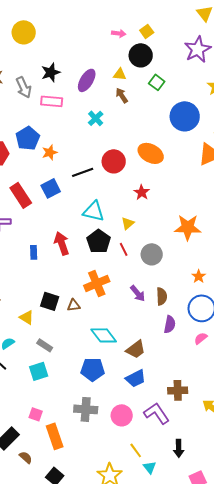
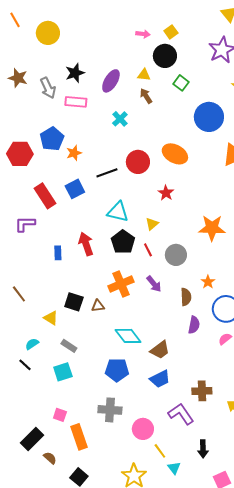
orange star: (199, 276) -> (208, 282), moved
purple arrow: (138, 293) -> (154, 284), moved
pink circle: (122, 415) -> (143, 429), moved

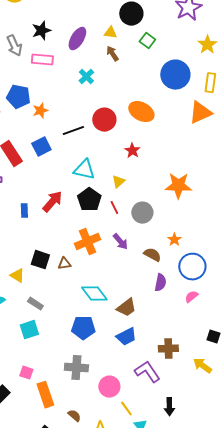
blue pentagon: (52, 139) -> (18, 97), turned -30
red arrow: (86, 244) -> (52, 202), turned 60
brown semicircle: (186, 297) -> (152, 255), turned -60
brown semicircle: (50, 458) -> (74, 416), moved

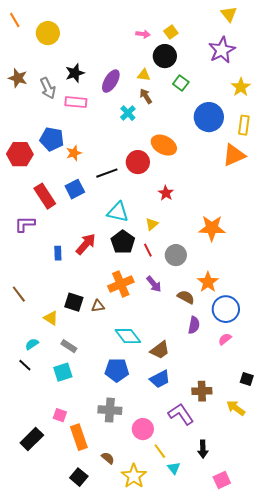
cyan cross: (86, 77) -> (128, 113), moved
orange ellipse: (141, 112) -> (164, 145), moved
orange star: (174, 240) -> (208, 282), size x1.5

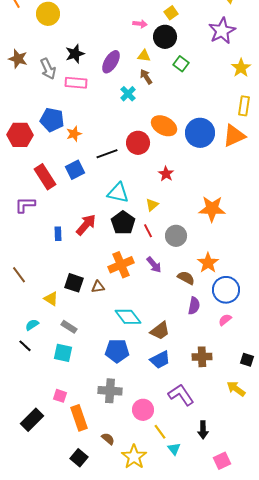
pink arrow: (143, 34) -> (140, 24), moved
blue circle: (209, 117) -> (200, 133), moved
cyan square: (63, 372) -> (63, 353), turned 30
brown cross: (202, 391) -> (202, 357), moved

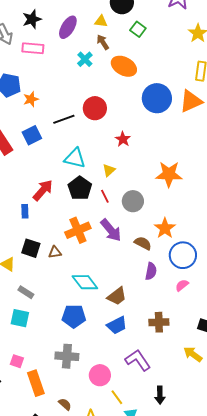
orange ellipse: (164, 126) -> (124, 66), moved
blue rectangle: (58, 234) -> (25, 211), moved
purple arrow: (154, 265) -> (111, 230), size x1.4

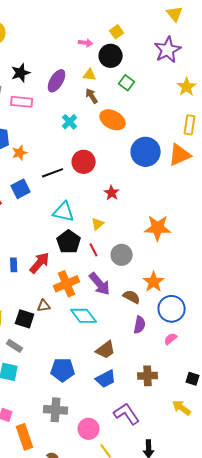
cyan cross: (85, 59) -> (70, 122), moved
red arrow: (43, 190) -> (40, 263), moved
black square: (31, 248) -> (25, 319), moved
cyan diamond: (85, 282) -> (84, 316), moved

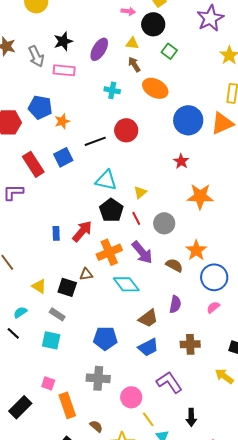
cyan cross: (70, 122) -> (112, 90), turned -35
red star: (112, 193) -> (181, 161), moved
purple semicircle: (140, 325) -> (175, 304), moved

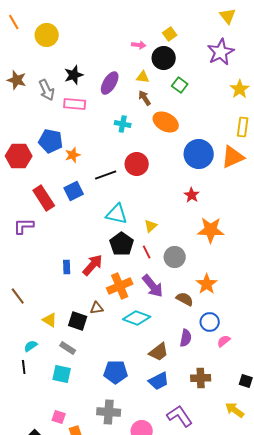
blue circle: (214, 277) -> (210, 322), moved, size x0.7
cyan diamond: (126, 284) -> (137, 318), turned -32
black line: (13, 333) -> (24, 367), turned 40

